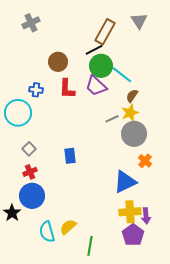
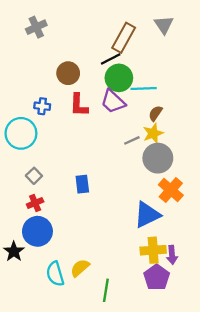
cyan line: (122, 75) -> (144, 89), turned -40
orange cross: (145, 161) -> (171, 190), size x1.5

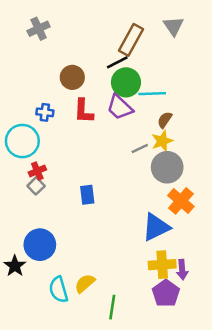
red cross: (35, 203) -> (37, 171), moved

